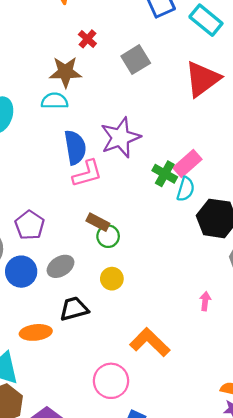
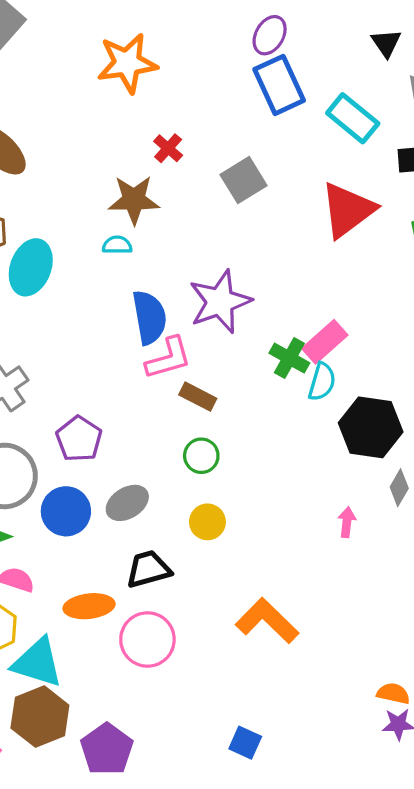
cyan semicircle: (55, 101) -> (117, 245), size x0.7
brown rectangle: (98, 222) -> (198, 397), moved
pink arrow: (205, 301) -> (347, 522), moved
pink circle: (111, 381) -> (147, 639), moved

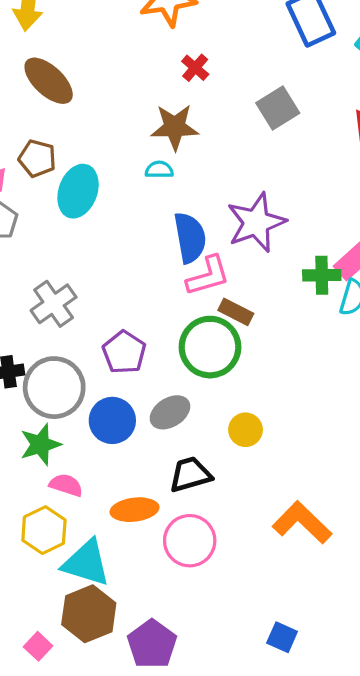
red cross: (168, 148) -> (195, 68), moved
green cross: (289, 358) -> (322, 275), turned -30
green circle: (201, 456) -> (210, 347), moved, size x1.8

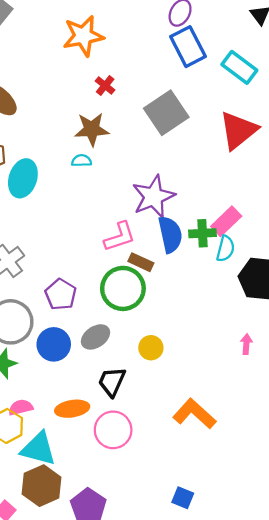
gray square: (278, 108) -> (166, 113), size x1.4
blue semicircle: (190, 238) -> (170, 234), moved
black trapezoid: (190, 474) -> (112, 382), turned -48
pink semicircle: (66, 485) -> (21, 407), moved, turned -30

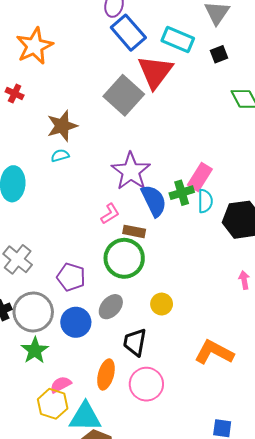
red cross: (105, 85) -> (15, 93), moved
red triangle: (238, 130) -> (155, 72), moved
pink L-shape: (120, 237) -> (110, 214), size x0.7
orange ellipse: (72, 409) -> (106, 374), turned -52

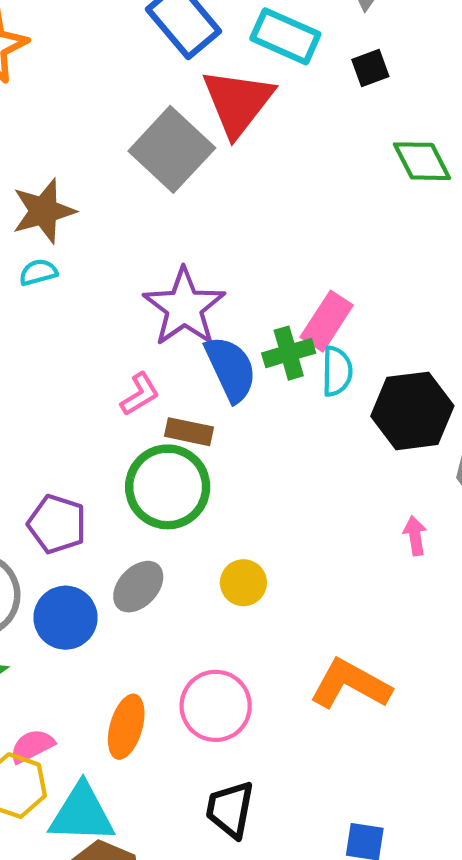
black trapezoid: (135, 342) -> (230, 809), moved
pink circle: (146, 384) -> (216, 706), moved

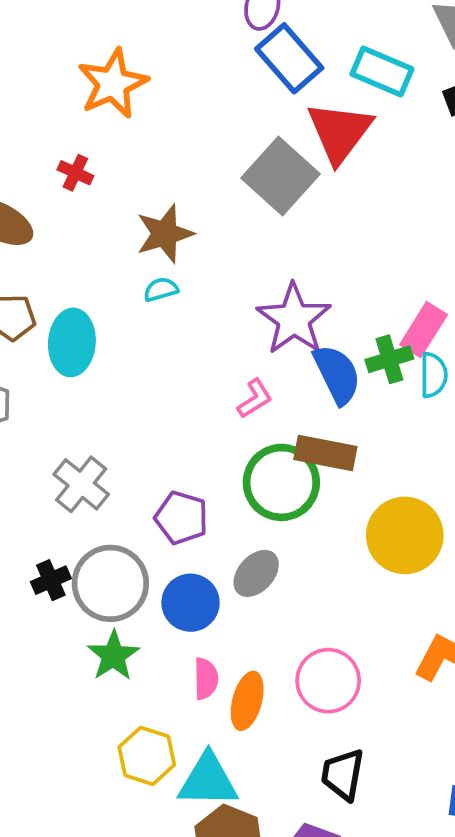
brown rectangle: (189, 432) -> (325, 453), moved, size x1.4
yellow circle: (243, 583) -> (405, 535), moved, size x1.8
pink semicircle: (32, 746) -> (206, 679), moved, turned 117

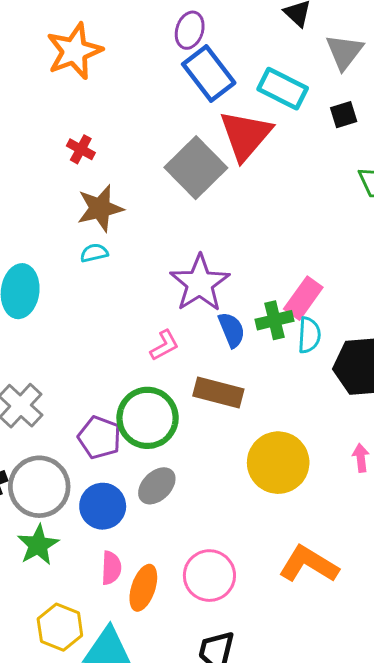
orange star: (113, 84) -> (74, 51), moved
red cross: (75, 173) -> (81, 149), moved
blue semicircle: (337, 374) -> (232, 330), size x0.7
green circle: (281, 482) -> (148, 418), moved

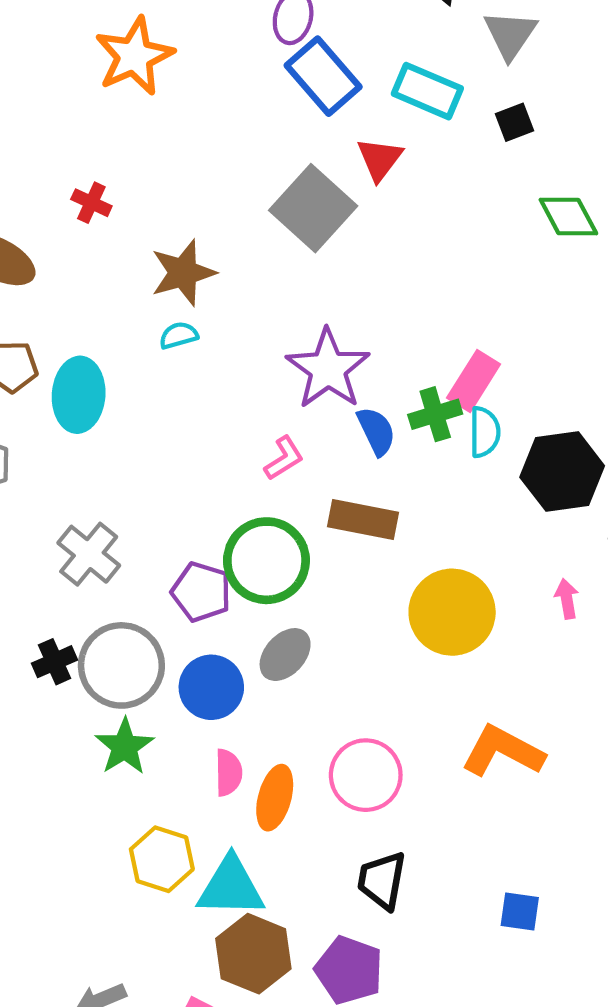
red triangle: (246, 135) -> (380, 159), size x0.6
red cross: (81, 149) -> (91, 203), moved

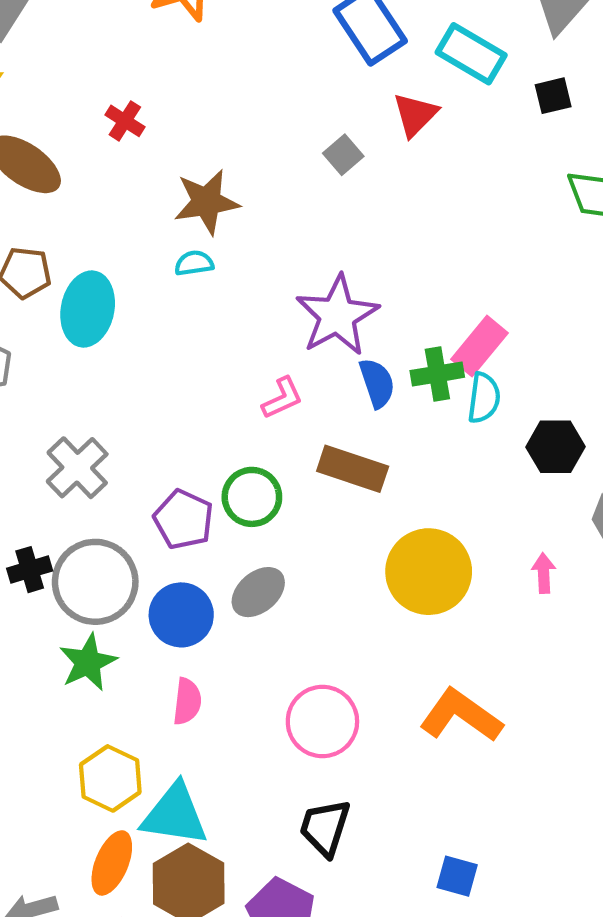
gray square: (313, 208) -> (343, 155), size x0.5
black hexagon: (562, 472) -> (555, 447), size x0.7
green circle: (266, 561) -> (252, 497), size x0.7
orange ellipse: (275, 798) -> (112, 863), moved

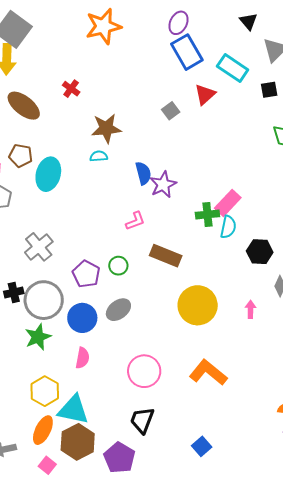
purple star: (337, 315) -> (163, 185), size x0.7
blue semicircle: (377, 383) -> (143, 173), moved
green circle: (252, 497) -> (118, 266), size x0.7
blue square: (457, 876) -> (202, 446), turned 30

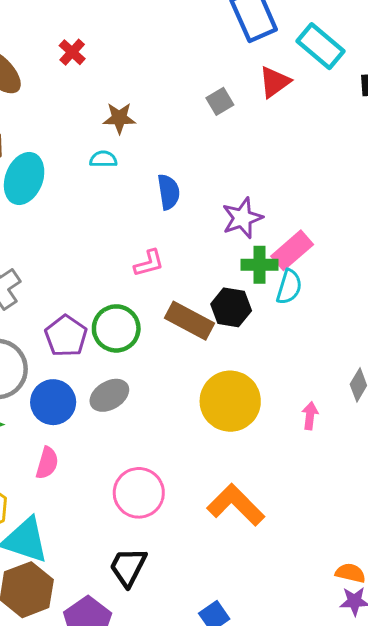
brown star: (106, 128) -> (119, 118), size x0.7
purple star: (163, 185) -> (242, 218), moved
black hexagon: (260, 252) -> (231, 307), moved
green circle: (118, 266) -> (116, 328), size x1.6

